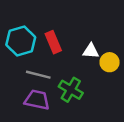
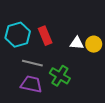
yellow circle: (110, 62) -> (94, 44), moved

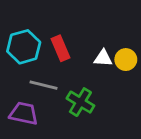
purple trapezoid: (31, 84) -> (24, 113), moved

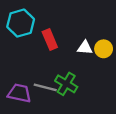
cyan hexagon: (24, 47) -> (21, 23), moved
gray line: (44, 85) -> (45, 87), moved

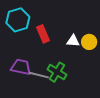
purple trapezoid: (19, 93) -> (21, 67), moved

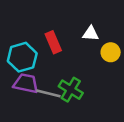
cyan hexagon: (18, 20) -> (22, 57), moved
white triangle: (73, 41) -> (91, 34), moved

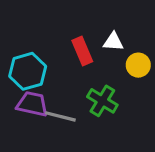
red rectangle: (53, 42) -> (82, 51), moved
green cross: (71, 90) -> (102, 101), moved

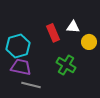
gray line: (60, 116) -> (31, 85), moved

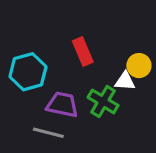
white triangle: (73, 27) -> (125, 81), moved
purple trapezoid: (21, 67) -> (62, 105), moved

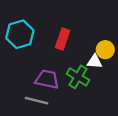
red rectangle: (83, 51) -> (63, 39), turned 42
cyan hexagon: (28, 72) -> (20, 34), moved

